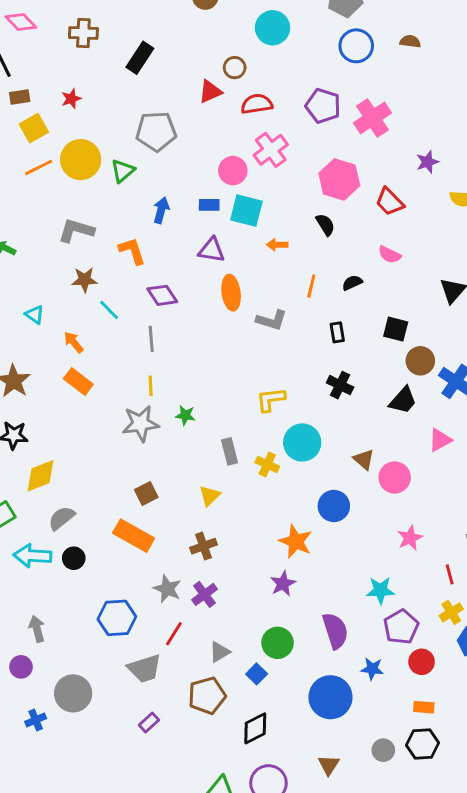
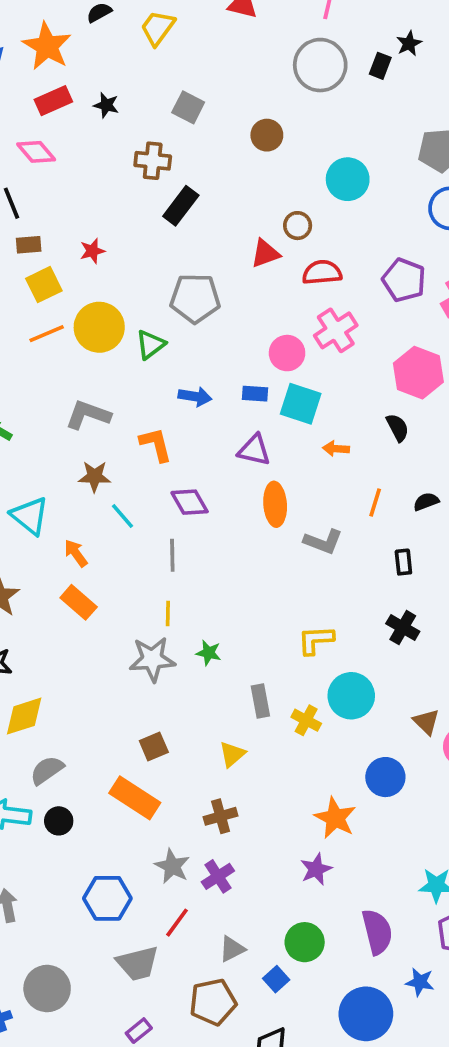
brown cross: (83, 33) -> (153, 161), moved
blue arrow: (161, 210) -> (195, 397), turned 80
cyan triangle: (35, 315) -> (30, 516), size x1.6

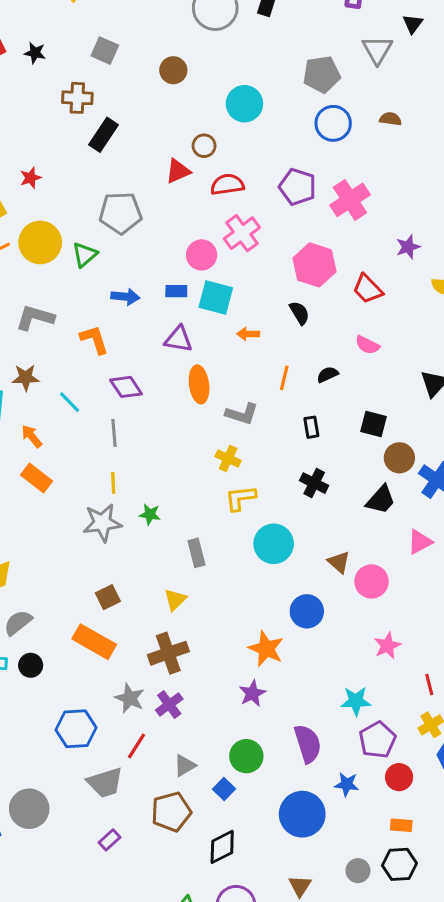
brown star: (95, 476) -> (26, 378), moved
yellow cross: (306, 720) -> (228, 459), moved
brown cross: (221, 816) -> (168, 653), size x1.4

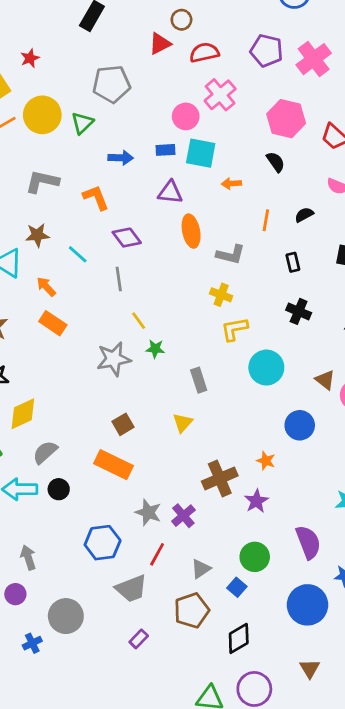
yellow line: (113, 483) -> (139, 321), moved, turned -30
orange star: (266, 649) -> (266, 461), size x0.6
brown cross: (168, 653) -> (220, 478), moved

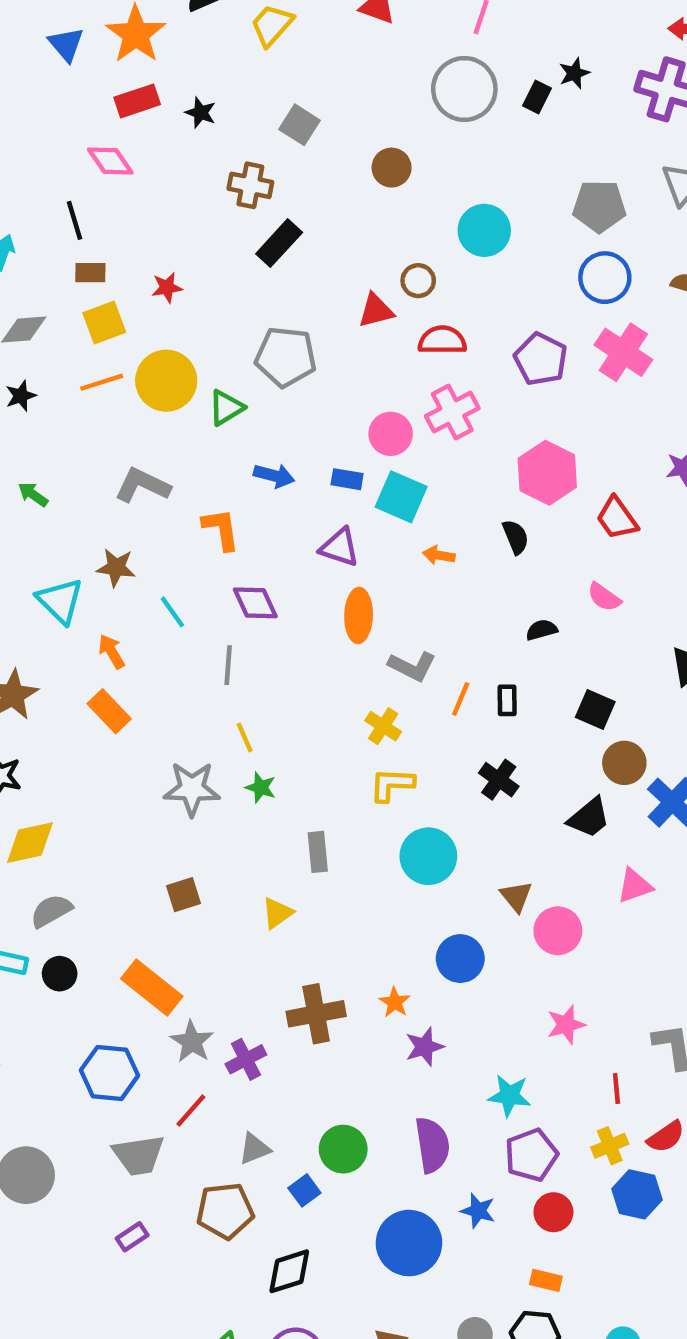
pink cross: (314, 59) -> (623, 352), moved, turned -32
orange line: (266, 220) -> (461, 699), moved
orange rectangle: (114, 465) -> (152, 988), moved
purple star: (256, 501) -> (424, 1047), moved

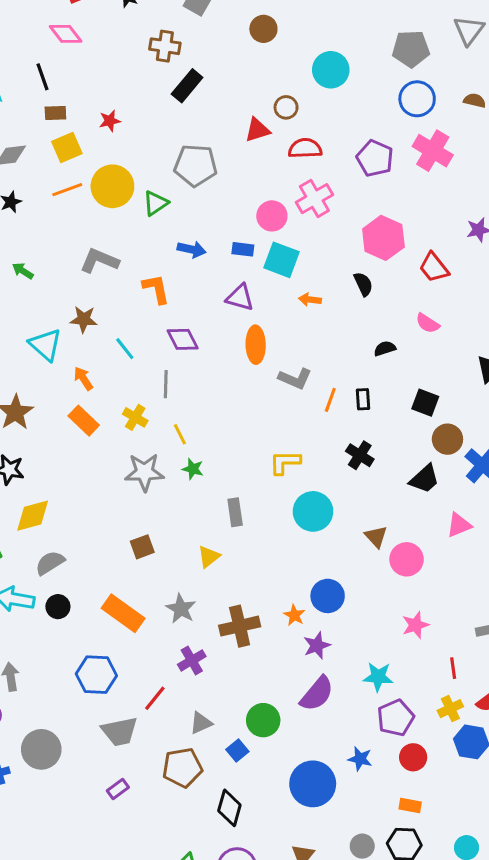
yellow cross: (383, 726) -> (135, 417), moved
blue circle: (460, 959) -> (328, 596), moved
gray star: (192, 1042) -> (181, 609), moved
purple semicircle: (432, 1145) -> (317, 694), moved, turned 51
black diamond: (289, 1271) -> (229, 808), turned -54

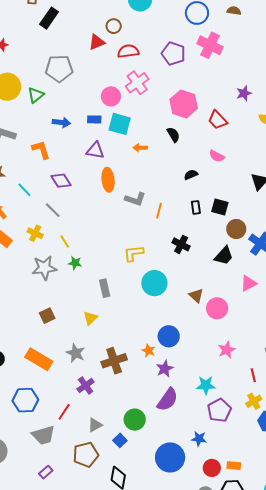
gray line: (166, 384) -> (53, 210), turned -42
black rectangle: (363, 399) -> (196, 207), moved
red circle: (413, 757) -> (212, 468), moved

